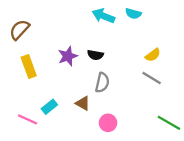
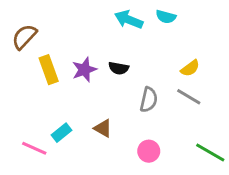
yellow rectangle: (29, 66) -> (49, 70), moved
gray semicircle: (102, 83) -> (149, 100), moved
pink circle: (108, 123) -> (149, 151), moved

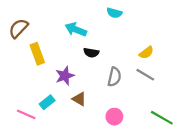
cyan semicircle: (166, 17) -> (114, 13), moved
cyan arrow: (129, 20) -> (76, 29), moved
purple star: (84, 70) -> (65, 76), moved

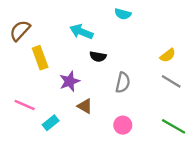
yellow semicircle: (146, 53) -> (168, 55), moved
gray line: (145, 75) -> (171, 81), moved
cyan rectangle: (47, 102) -> (51, 123), moved
pink line: (26, 114) -> (25, 105), moved

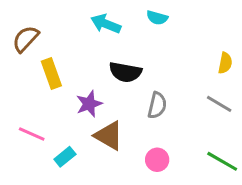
cyan arrow: (81, 32) -> (106, 24), moved
yellow semicircle: (168, 55) -> (225, 63), moved, turned -42
black semicircle: (98, 57) -> (125, 72), size x1.5
brown triangle: (85, 106) -> (109, 136), size x1.5

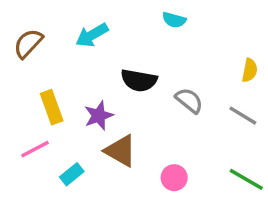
cyan arrow: (106, 24) -> (92, 35), moved, turned -52
yellow rectangle: (51, 74) -> (52, 107), moved
gray semicircle: (157, 105) -> (189, 100), moved, turned -64
pink line: (32, 134) -> (35, 149), turned -52

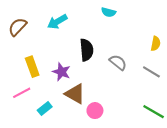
black semicircle: (139, 80) -> (87, 50), turned -105
purple star: (99, 116) -> (61, 72), turned -30
pink circle: (174, 178) -> (95, 111), moved

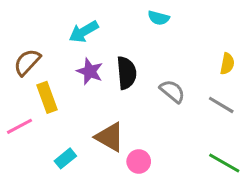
brown semicircle: (17, 27) -> (27, 62), moved
purple star: (61, 72) -> (90, 71), moved
pink line: (22, 93) -> (20, 126), moved

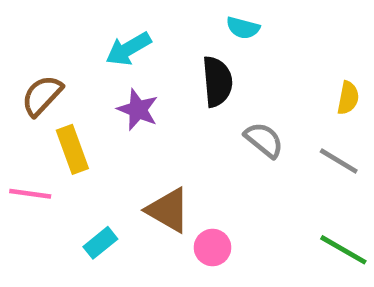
black semicircle: (126, 73) -> (217, 82), moved
pink line: (20, 126) -> (30, 194), turned 36

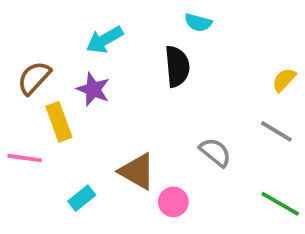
yellow semicircle: (348, 98) -> (284, 80), turned -148
purple star: (138, 110) -> (93, 89), moved
gray semicircle: (264, 140) -> (215, 152), moved

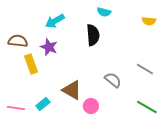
brown semicircle: (34, 78) -> (18, 41), turned 54
yellow semicircle: (284, 80) -> (149, 21), moved, turned -128
pink line: (25, 158) -> (16, 108), moved

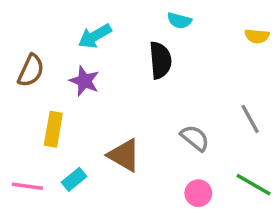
brown semicircle: (18, 41) -> (31, 71), turned 108
yellow rectangle: (31, 64) -> (53, 129), moved, turned 30
gray line: (145, 69) -> (250, 119), turned 30
pink circle: (91, 106) -> (198, 193), moved

